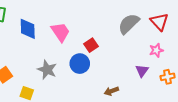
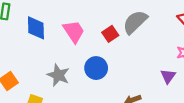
gray semicircle: (129, 24) -> (135, 22), moved
red square: (91, 45) -> (110, 34), moved

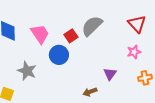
blue circle: (96, 68) -> (59, 55), moved
purple triangle: (168, 76) -> (110, 74), moved

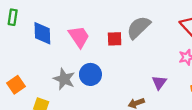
red square: (71, 36) -> (115, 39), turned 32
blue circle: (59, 55) -> (90, 74), moved

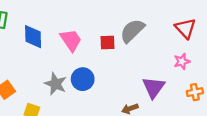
purple triangle: (159, 82) -> (154, 87), size x1.5

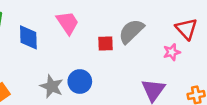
pink trapezoid: (71, 40) -> (68, 23), moved
pink star: (182, 61) -> (172, 52), moved

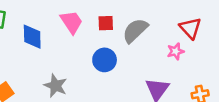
red square: (106, 44) -> (106, 23), moved
blue circle: (80, 82) -> (105, 60), moved

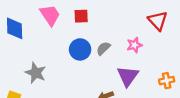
gray semicircle: (135, 31) -> (103, 48), moved, size x0.6
pink star: (176, 51) -> (134, 45), moved

